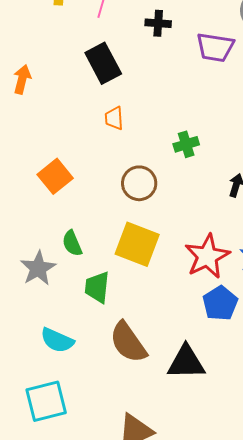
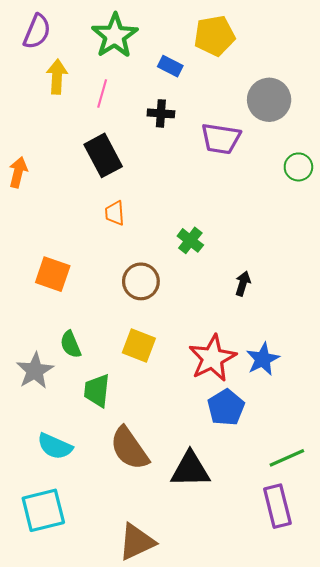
green cross: (186, 144) -> (190, 240), turned -35
orange square: (55, 176) -> (53, 274), turned -32
yellow square: (137, 244) -> (139, 345), size x0.7

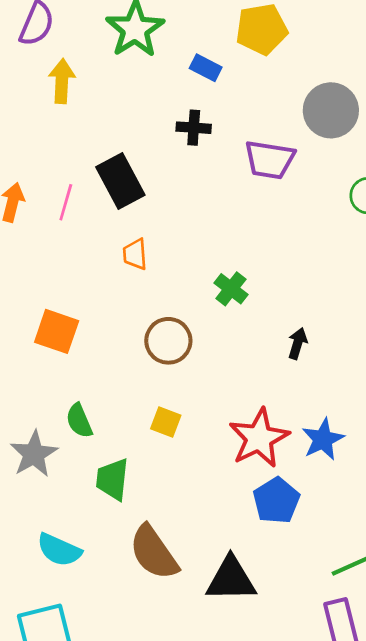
pink line: (102, 93) -> (66, 202), moved
yellow square: (139, 345) -> (166, 422), size x0.7

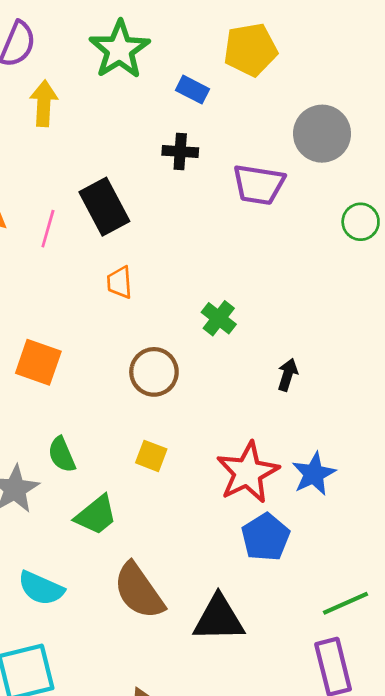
green trapezoid: (112, 479) -> (96, 515), turned -135

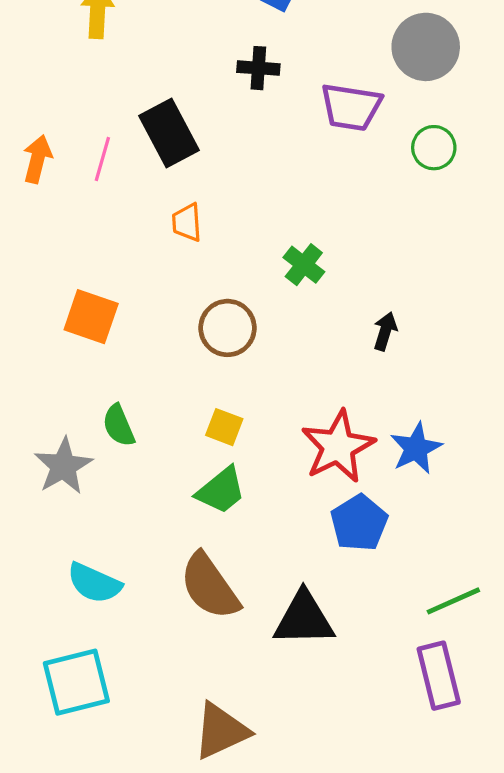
green circle: (361, 222) -> (434, 148), moved
green trapezoid: (96, 515) -> (221, 490), moved

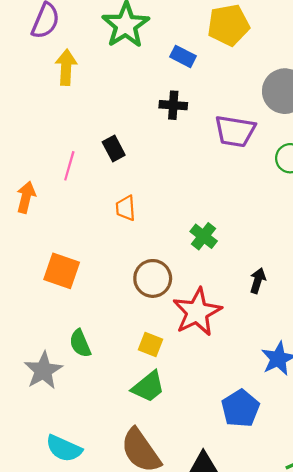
black rectangle: (169, 133) -> (114, 148), size x0.6
orange arrow: (37, 159) -> (26, 197), moved
red star: (338, 447) -> (197, 312), moved

